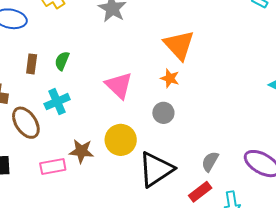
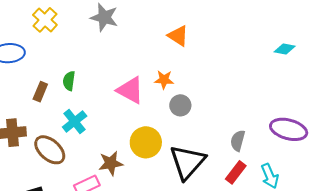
orange triangle: (179, 45) -> (178, 36), size x0.7
brown rectangle: (32, 64) -> (40, 92), turned 30
orange star: (170, 78) -> (164, 80), moved

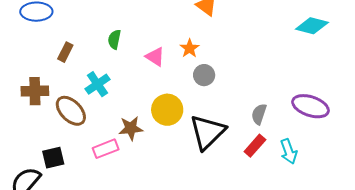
cyan diamond: (285, 49) -> (312, 26), size x1.5
orange star: (164, 80) -> (190, 48), turned 30
green semicircle: (69, 81) -> (114, 39), moved
pink triangle: (130, 90) -> (155, 57), size x0.7

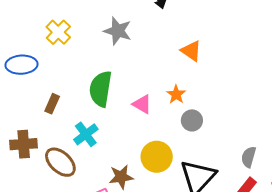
green semicircle: (114, 39) -> (101, 89), size x1.8

